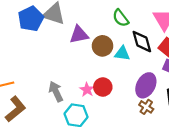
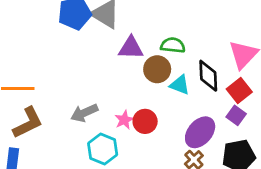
green semicircle: (121, 18) -> (173, 45), moved, turned 120
gray arrow: (56, 92) -> (84, 113), turned -102

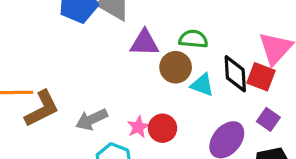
red square: (239, 90) -> (261, 77), moved, turned -30
brown L-shape: (28, 123) -> (42, 109), moved

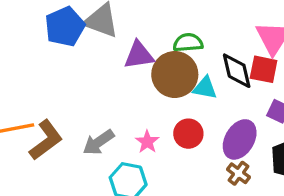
brown circle: (176, 67) -> (175, 74), size x1.4
red circle: (163, 128) -> (188, 134), moved

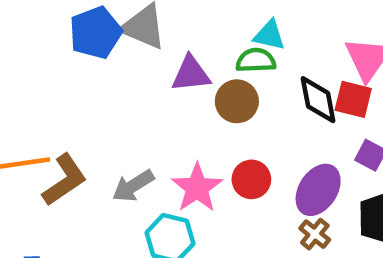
brown circle: (175, 74) -> (237, 101), size x0.7
cyan triangle: (205, 88) -> (269, 35), moved
pink star: (147, 142) -> (197, 188), size x1.6

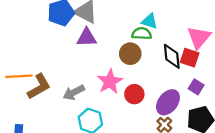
purple triangle: (191, 74) -> (87, 38), moved
pink star: (197, 188) -> (110, 82), moved

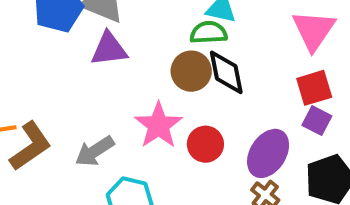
black diamond: (172, 56) -> (226, 72), moved
red square: (190, 58) -> (314, 88), moved, turned -30

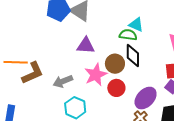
purple triangle: (109, 49) -> (86, 45), moved
brown circle: (191, 71) -> (115, 64), moved

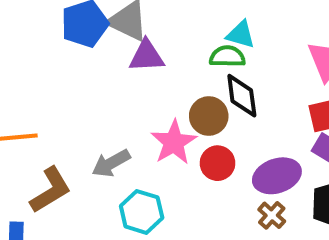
purple triangle: (86, 45) -> (146, 56), moved
brown L-shape: (33, 73) -> (50, 190), moved
purple ellipse: (146, 98) -> (277, 176), turned 35

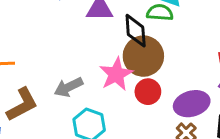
black diamond: (242, 96) -> (136, 31), moved
brown circle: (209, 116) -> (143, 56), size x1.4

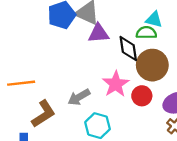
brown circle: (143, 56) -> (152, 65), moved

